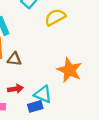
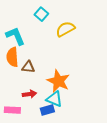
orange star: (69, 70) -> (58, 81), moved

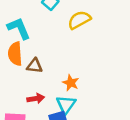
orange star: (58, 81) -> (71, 83), size x0.6
cyan triangle: (54, 99) -> (66, 105), turned 42

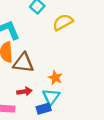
brown triangle: (34, 66) -> (23, 63), size x1.5

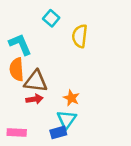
yellow semicircle: (63, 22) -> (80, 36), turned -54
red arrow: (24, 92) -> (35, 99), moved

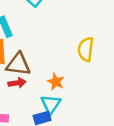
yellow semicircle: (80, 36) -> (86, 49), moved

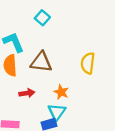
brown triangle: (18, 64) -> (41, 62), moved

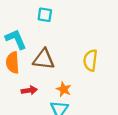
cyan square: (42, 18) -> (45, 15), turned -32

